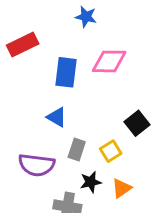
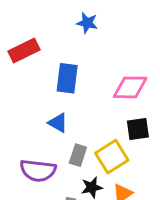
pink diamond: (109, 61) -> (130, 87), moved
black square: (137, 123) -> (138, 129), turned 30
yellow square: (111, 151) -> (112, 157), size x1.5

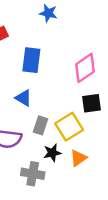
pink diamond: (130, 87) -> (85, 68), turned -36

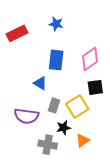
blue star: (48, 13) -> (56, 24), moved
blue rectangle: (31, 60) -> (56, 60), moved
orange triangle: (78, 158) -> (83, 140), moved

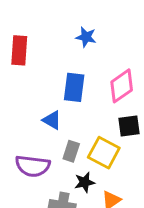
blue star: (56, 24) -> (86, 37), moved
red rectangle: (17, 33) -> (19, 50), turned -60
yellow square: (77, 107) -> (104, 153), turned -30

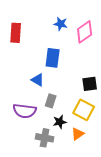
pink diamond: (122, 86) -> (85, 32), moved
yellow square: (104, 153) -> (84, 110), moved

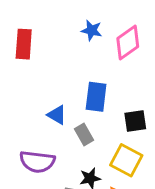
blue rectangle: (53, 58) -> (96, 97), moved
gray rectangle: (51, 101) -> (84, 135), moved, turned -48

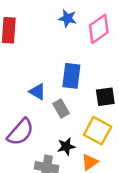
purple semicircle: (37, 162) -> (20, 132), turned -56

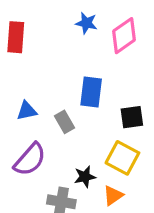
blue triangle: (37, 92) -> (27, 111), moved, turned -42
gray rectangle: (61, 109) -> (64, 122), moved

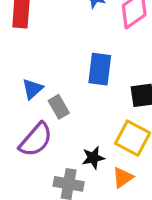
blue triangle: (27, 111) -> (33, 89), turned -30
gray rectangle: (64, 122) -> (59, 107), moved

